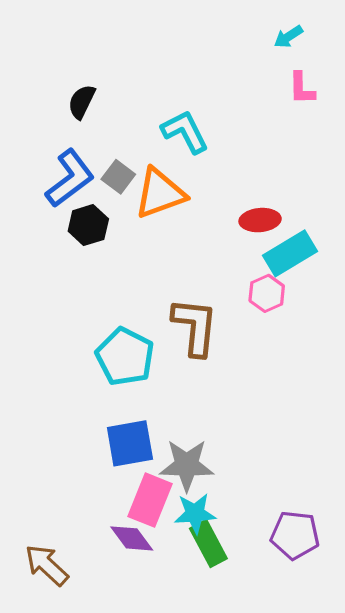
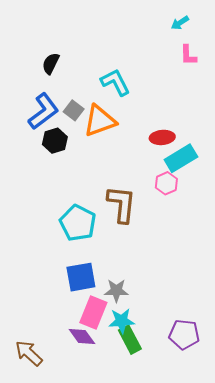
gray star: (187, 465) -> (116, 291), size x0.7

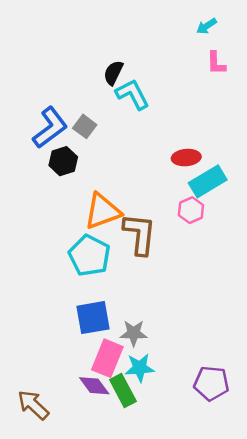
black semicircle: (51, 63) -> (113, 73), moved
orange triangle: (100, 121) -> (103, 211), moved
green rectangle: (130, 340) -> (123, 390), moved

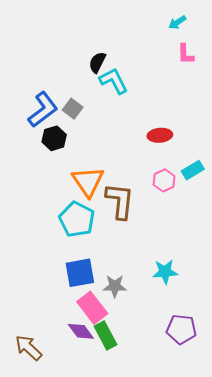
cyan rectangle: (208, 181) -> (193, 170), moved, size x0.7
orange triangle: (103, 211) -> (88, 181), turned -44
pink rectangle: (107, 358) -> (92, 308), turned -60
cyan star: (140, 368) -> (165, 272), moved

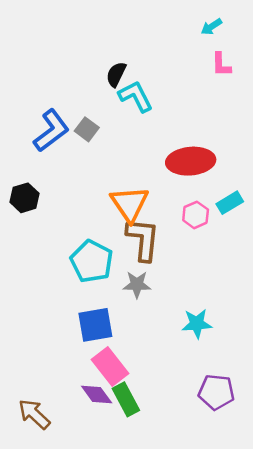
red ellipse: (160, 135) -> (191, 161), size x1.6
black hexagon: (54, 138) -> (24, 198), moved
orange triangle: (88, 181) -> (130, 204), moved
gray star: (115, 286) -> (137, 285), moved

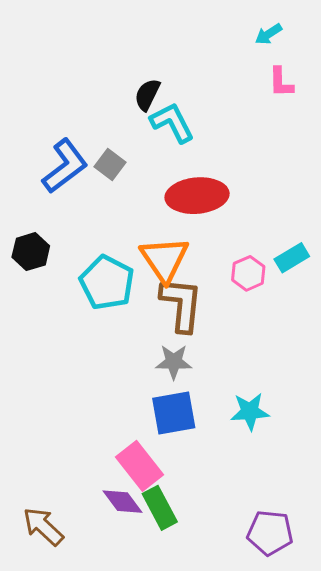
red ellipse: (191, 161) -> (197, 196), moved
cyan pentagon: (92, 261) -> (107, 283), moved
blue square: (95, 325) -> (174, 413), moved
purple pentagon: (216, 392) -> (270, 533), moved

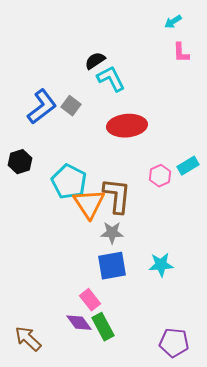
black semicircle: (147, 95) -> (95, 61), turned 30
orange triangle: (164, 259) -> (89, 204), moved
pink rectangle: (140, 466) -> (90, 300), size x0.7

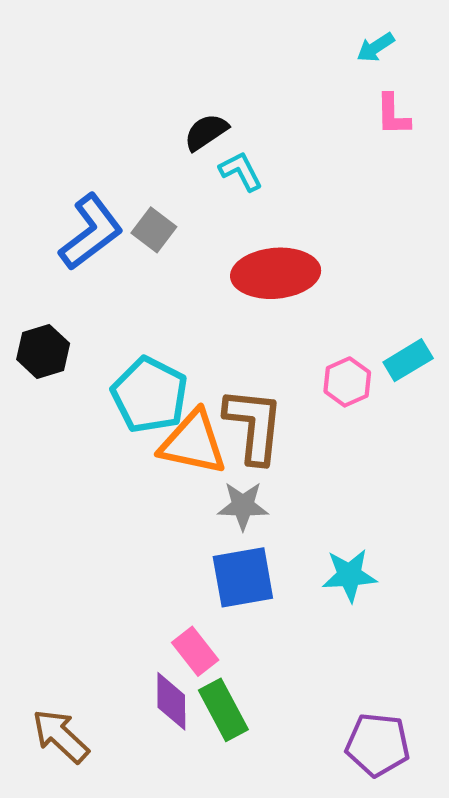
cyan L-shape: (111, 79) -> (241, 171), size x0.7
orange triangle: (89, 204) -> (193, 443), turned -44
purple diamond: (79, 323) -> (171, 701), turned 36

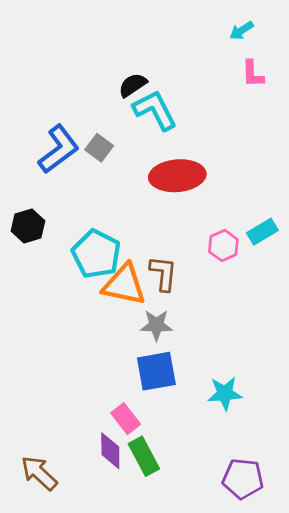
cyan L-shape: (241, 171) -> (155, 110), size x1.6
brown L-shape: (254, 425) -> (163, 273), size x0.7
cyan star: (349, 575) -> (225, 393), moved

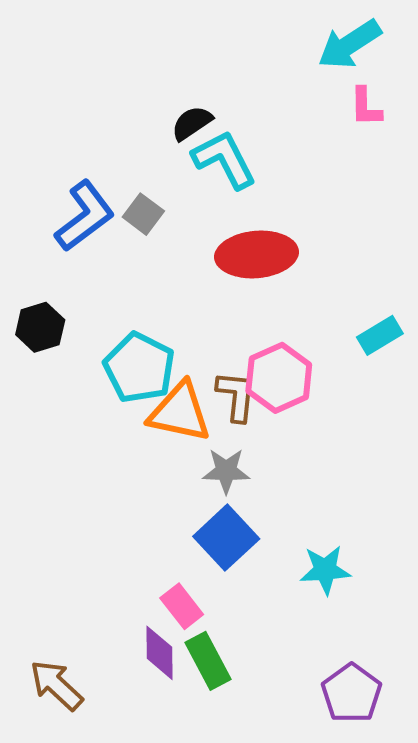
cyan arrow: (242, 31) -> (350, 44), size x1.8
pink hexagon: (223, 246) -> (279, 378), moved, size x1.5
blue square: (156, 371) -> (226, 538), turned -33
purple pentagon: (243, 479) -> (352, 693), turned 30

